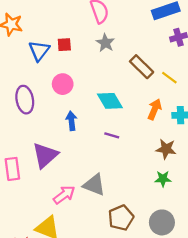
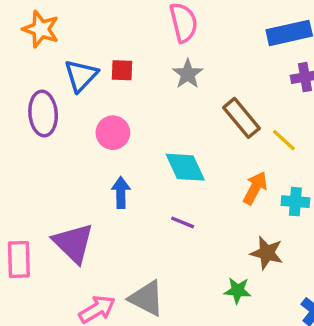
purple ellipse: (25, 100) -> (43, 114), moved
purple triangle: (45, 155) -> (73, 243), turned -40
green star: (163, 179) -> (238, 290), moved

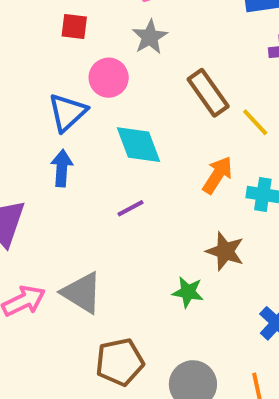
blue triangle: (81, 76) -> (67, 112), moved
pink circle: (113, 133) -> (109, 78), moved
purple line: (183, 222) -> (130, 208), turned -55

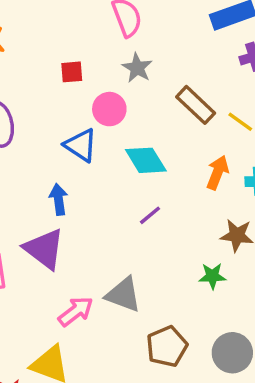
blue triangle: (67, 112) -> (81, 145), turned -33
blue arrow: (62, 168) -> (59, 199), moved

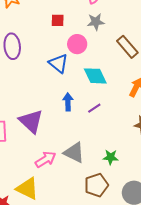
gray star: (137, 68) -> (96, 22), turned 30
blue arrow: (59, 199) -> (68, 102), moved
green star: (212, 276) -> (111, 157), moved

